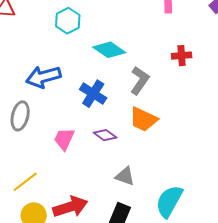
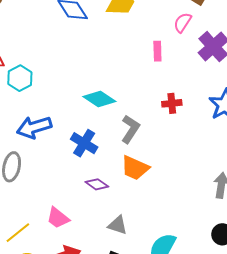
cyan hexagon: (68, 21) -> (20, 78), moved
pink trapezoid: (64, 139) -> (58, 218), moved, turned -75

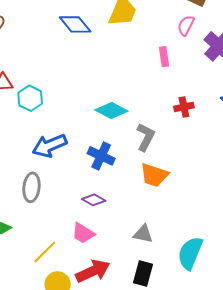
purple diamond: (97, 184) -> (94, 200), moved

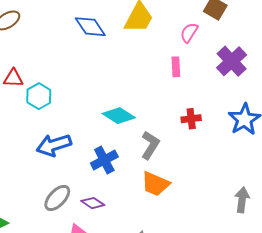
pink semicircle: (186, 25) -> (189, 33), moved
blue cross: (101, 156) -> (104, 160), turned 32
gray ellipse: (31, 187) -> (57, 198), moved, turned 32

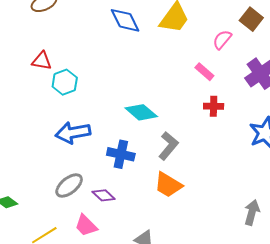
pink rectangle: (176, 67) -> (204, 72), turned -54
red cross: (191, 119) -> (214, 106), moved
blue cross: (104, 160) -> (121, 154), turned 32

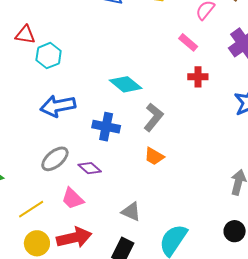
orange trapezoid: (168, 185) -> (154, 156), size x0.7

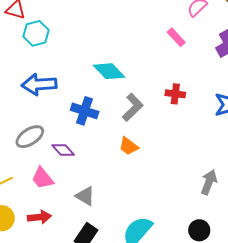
red cross: (198, 77) -> (175, 94), moved
gray triangle: (131, 212) -> (85, 196), moved
red arrow: (74, 238) -> (39, 217), size x0.7

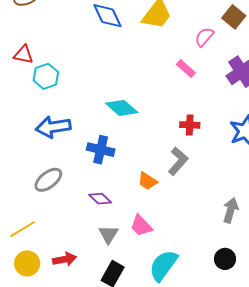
gray L-shape: (133, 107) -> (178, 161), moved
purple diamond: (63, 150) -> (100, 199), moved
pink trapezoid: (42, 178) -> (141, 226), moved
gray triangle: (85, 196) -> (108, 234), turned 35

